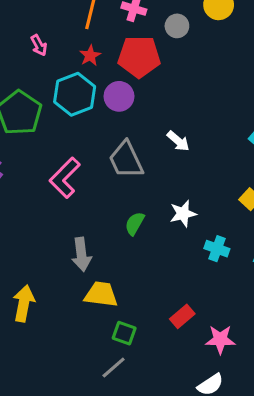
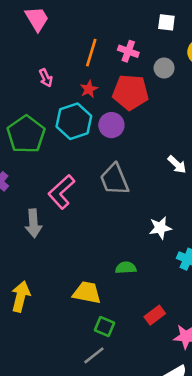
white arrow: (178, 141) -> (177, 164), moved
green semicircle: (135, 223) -> (126, 268), moved, turned 54
gray arrow: (81, 254) -> (33, 223), moved

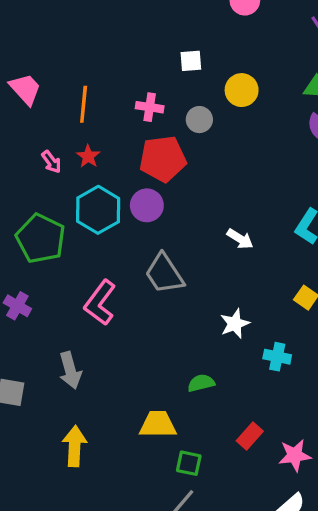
orange line: (91, 53) -> (84, 104), moved
red star: (89, 89) -> (88, 156), moved
gray arrow: (33, 223) -> (70, 370), moved

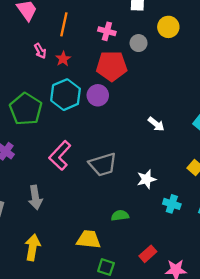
pink arrow: (51, 162) -> (40, 51), moved
gray trapezoid: (164, 274) -> (103, 165), moved, turned -80

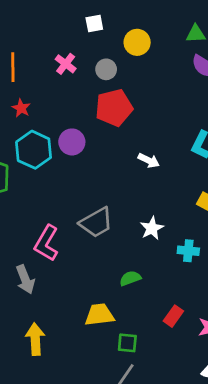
pink cross: (107, 31) -> (66, 64), turned 35
red pentagon: (112, 66) -> (114, 108), moved
pink L-shape: (60, 155) -> (46, 243), moved

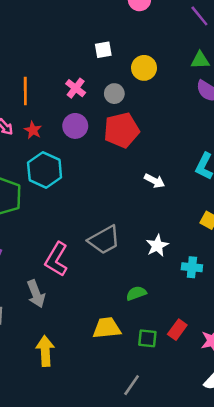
purple circle: (72, 142) -> (75, 126), moved
green square: (127, 343) -> (147, 338), moved

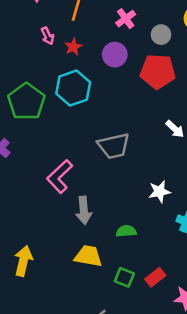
gray trapezoid: (104, 240) -> (114, 146), moved
gray arrow: (36, 294) -> (84, 210), moved

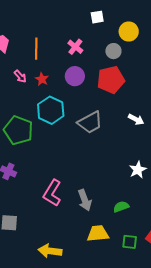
gray circle: (161, 35) -> (113, 51), moved
gray trapezoid: (114, 146) -> (90, 122), moved
pink L-shape: (60, 176) -> (52, 193), moved
yellow arrow: (23, 261) -> (50, 251), turned -80

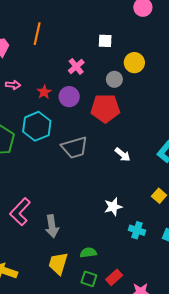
orange line: (36, 49) -> (37, 34), moved
pink arrow: (20, 76) -> (13, 85), turned -56
red star: (42, 79) -> (44, 92), moved
green semicircle: (121, 207) -> (88, 253), moved
yellow trapezoid: (98, 233) -> (58, 263), turned -80

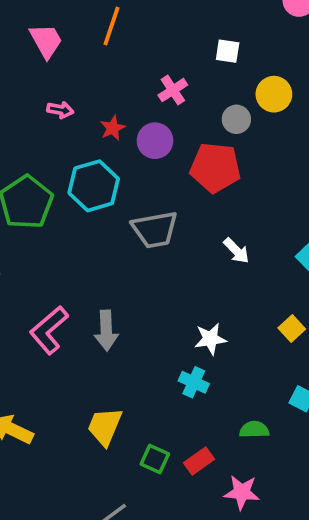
gray arrow: (52, 226) -> (106, 331), moved
cyan cross: (137, 230) -> (194, 382), moved
green semicircle: (88, 253) -> (254, 430), moved

